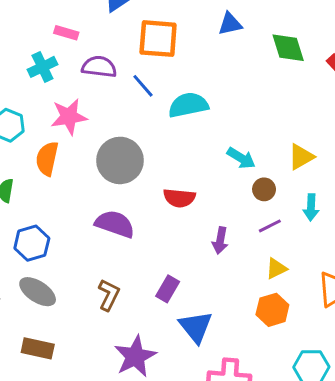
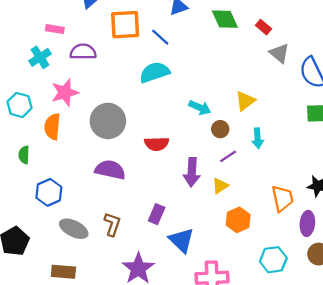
blue line: (143, 86) -> (160, 37), moved
purple arrow: (220, 240) -> (192, 172), size x1.4
yellow triangle: (276, 269) -> (220, 186), moved
gray ellipse: (38, 292) -> (74, 229), moved

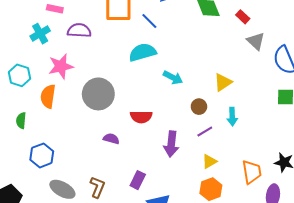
cyan arrow: (200, 108) -> (173, 78), moved
purple semicircle: (110, 170) -> (111, 139), moved, size x0.6
yellow triangle: (220, 186) -> (209, 161), moved

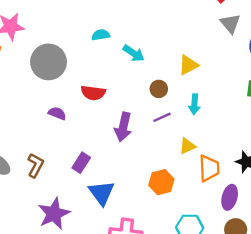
cyan semicircle: (143, 52) -> (101, 35), moved, size x0.6
yellow triangle: (209, 161) -> (187, 146), moved

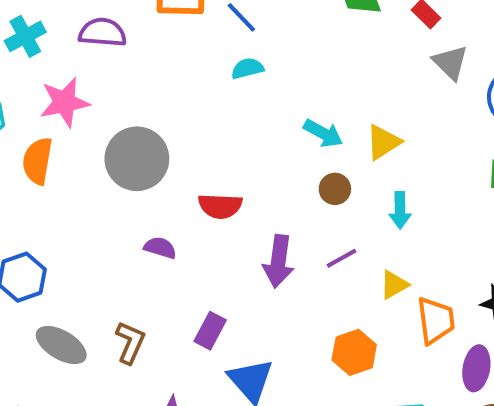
cyan semicircle: (101, 35) -> (247, 68), moved
cyan arrow: (134, 53) -> (323, 133), moved
purple line: (162, 117) -> (341, 258), moved

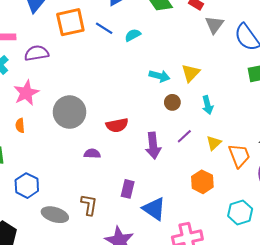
gray triangle: (450, 63) -> (214, 25), turned 36
cyan semicircle: (247, 68) -> (133, 35), moved
orange semicircle: (38, 161) -> (20, 125), size x0.6

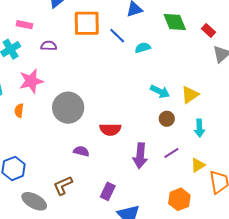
purple semicircle: (37, 53) -> (49, 46), size x0.7
brown L-shape: (89, 205) -> (63, 185), moved, turned -135

